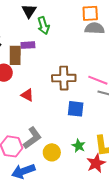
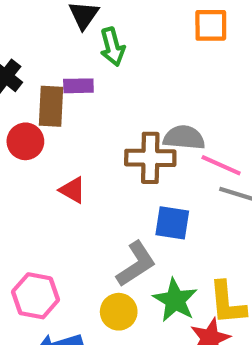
gray semicircle: (95, 28) -> (184, 138), moved
gray L-shape: (32, 138) -> (136, 264), moved
green star: (79, 146) -> (175, 300), size x1.5

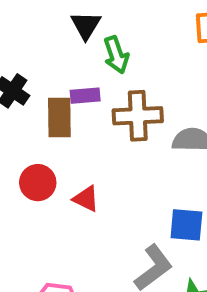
red circle: (25, 141) -> (38, 183), moved
brown cross: (150, 158) -> (138, 116), moved

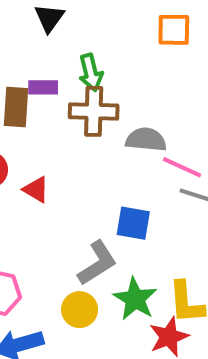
green arrow: (116, 55) -> (91, 72), moved

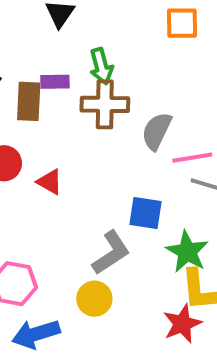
gray semicircle: (146, 140) -> (157, 131), turned -69
pink line: (182, 167) -> (192, 158), turned -33
green star: (135, 299) -> (187, 252), moved

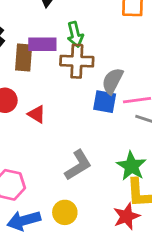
purple rectangle: (55, 82) -> (42, 44), size x1.4
blue square: (146, 213) -> (105, 102), moved
yellow circle: (94, 299) -> (65, 212), moved

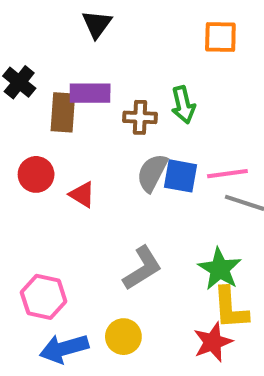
green arrow: (75, 34) -> (183, 105), moved
brown cross: (77, 61) -> (140, 117), size x0.7
gray semicircle: (113, 81) -> (152, 173), moved

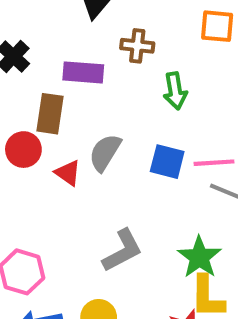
brown rectangle: (63, 112) -> (50, 114), moved
brown cross: (140, 117) -> (137, 46), moved
gray semicircle: (152, 173) -> (105, 153), moved

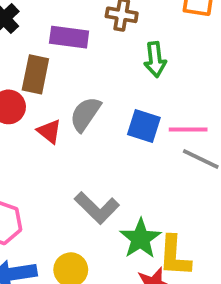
gray L-shape: (122, 251) -> (97, 208), turned 69
green star: (199, 257) -> (140, 239), moved

